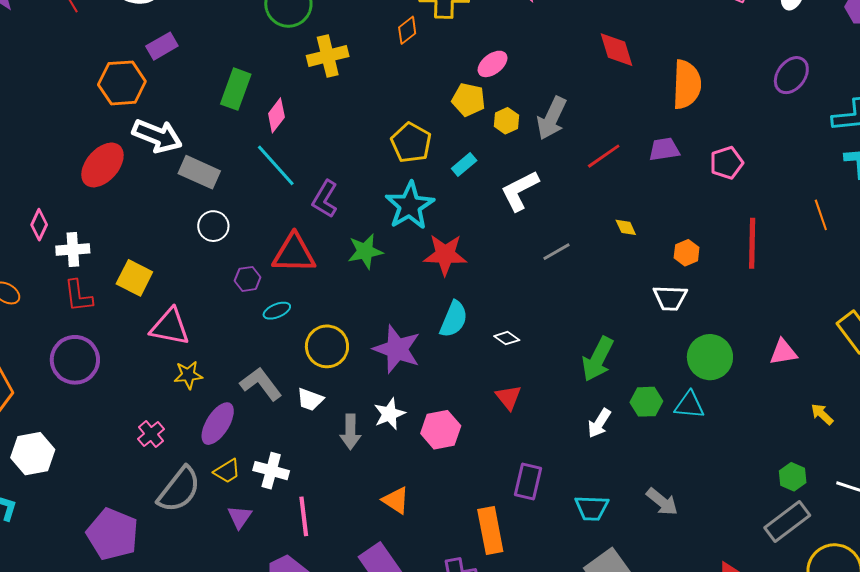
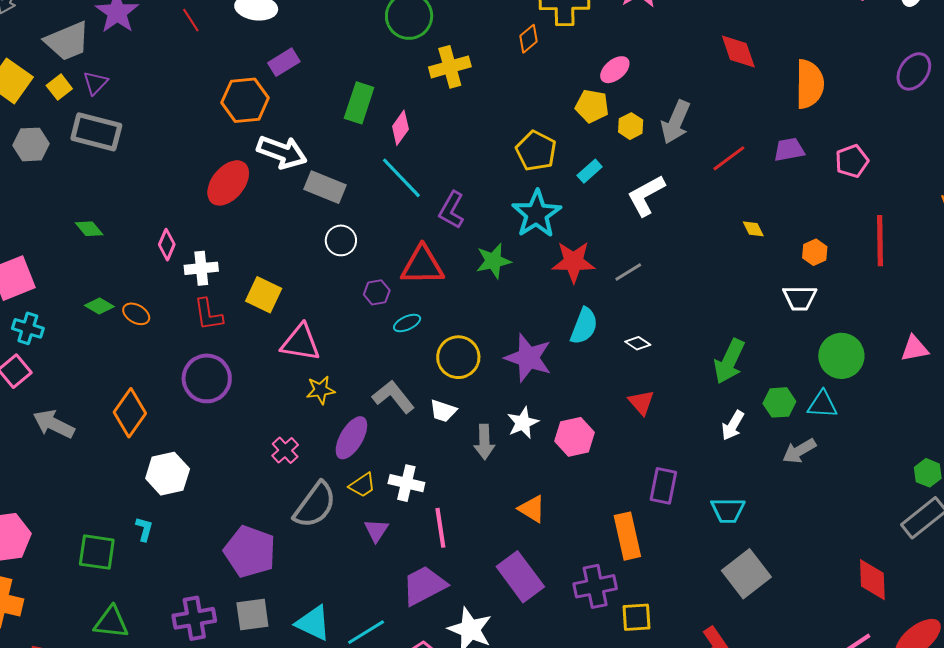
gray line: (556, 252) -> (628, 272), moved
gray arrow: (662, 502) -> (799, 451), moved, turned 112

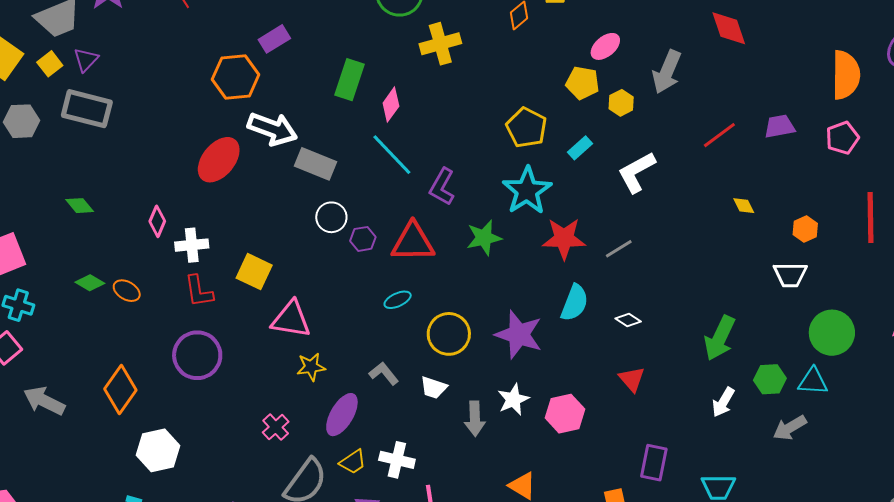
orange semicircle: (810, 84) -> (846, 75), moved
gray arrow: (676, 122) -> (667, 72), moved
purple hexagon: (377, 292) -> (363, 239), moved
gray L-shape: (393, 397) -> (384, 373), size x0.7

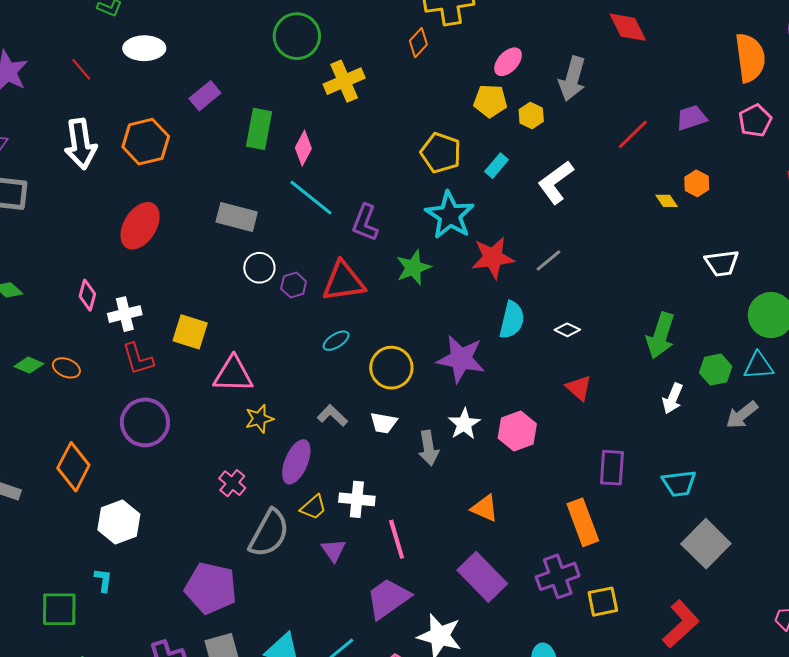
purple rectangle: (274, 39) -> (205, 96), moved
white arrow: (272, 129) -> (81, 144), moved, turned 69
orange hexagon: (805, 229) -> (697, 183), moved

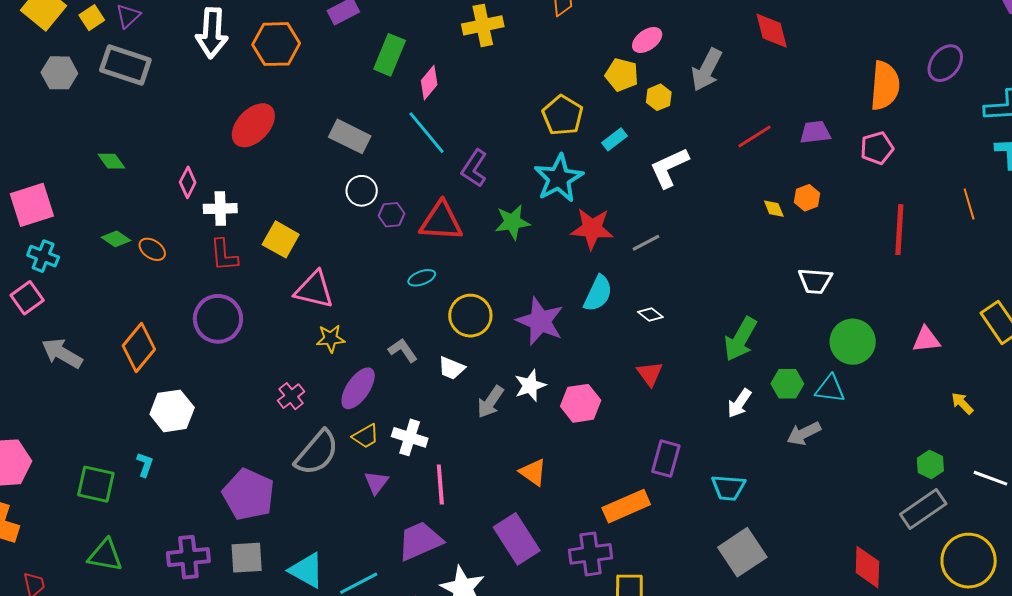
gray arrow: (429, 448) -> (490, 402), turned 32
orange rectangle: (583, 522) -> (626, 506), turned 75

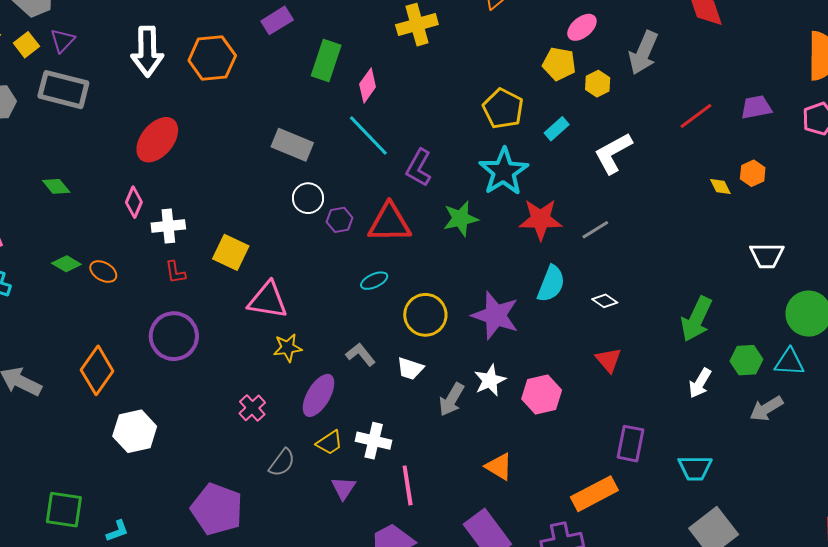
red ellipse: (253, 125) -> (157, 140), moved
red L-shape: (224, 255) -> (175, 272), size x0.7
gray semicircle: (317, 453) -> (282, 463), size x0.6
cyan L-shape: (145, 465) -> (117, 531), moved, turned 55

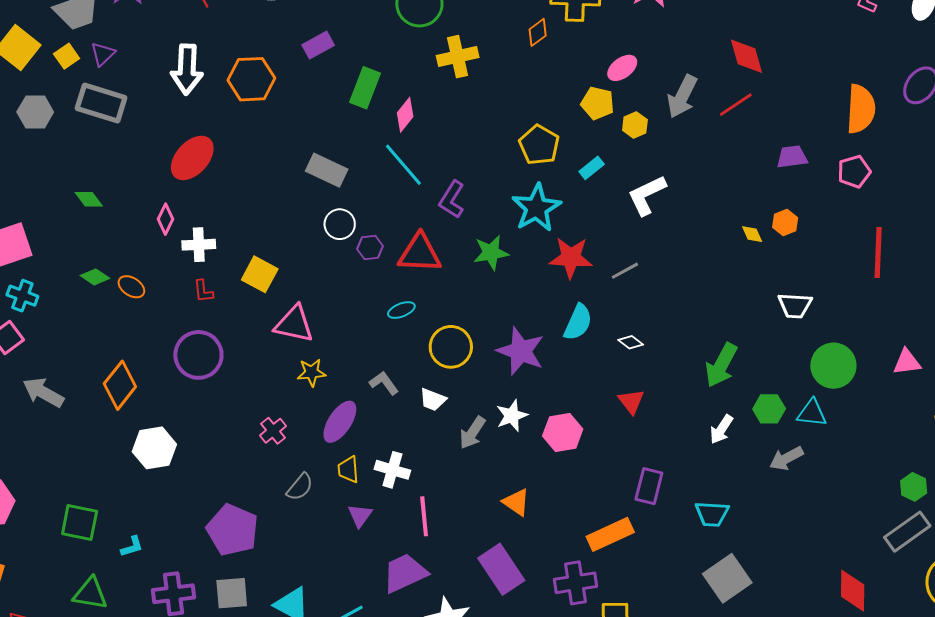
red line: (696, 116) -> (736, 105), moved
yellow trapezoid: (329, 443) -> (348, 470), turned 116

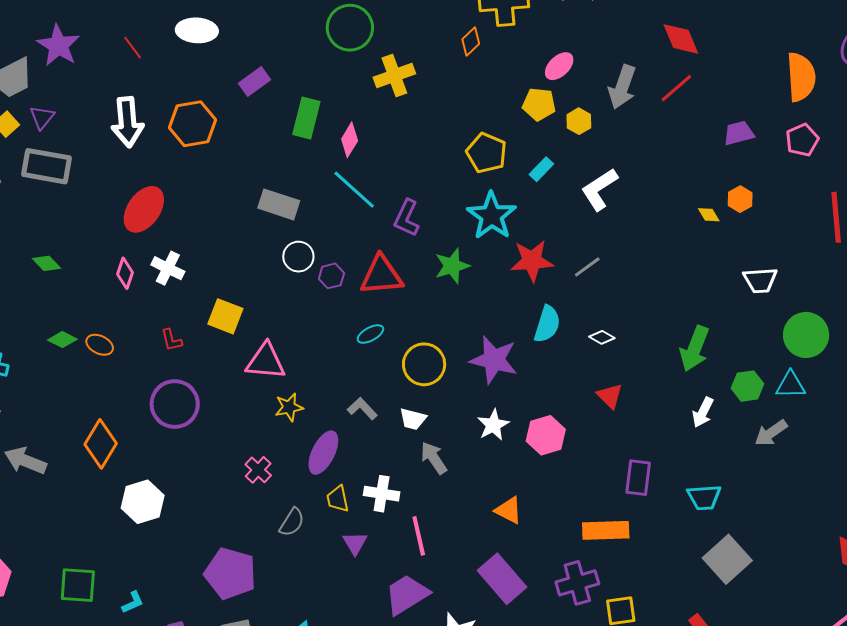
white cross: (199, 245) -> (168, 268), moved, turned 36
gray arrow: (472, 433) -> (434, 458), moved, turned 120
orange rectangle: (610, 534) -> (606, 530), turned 30

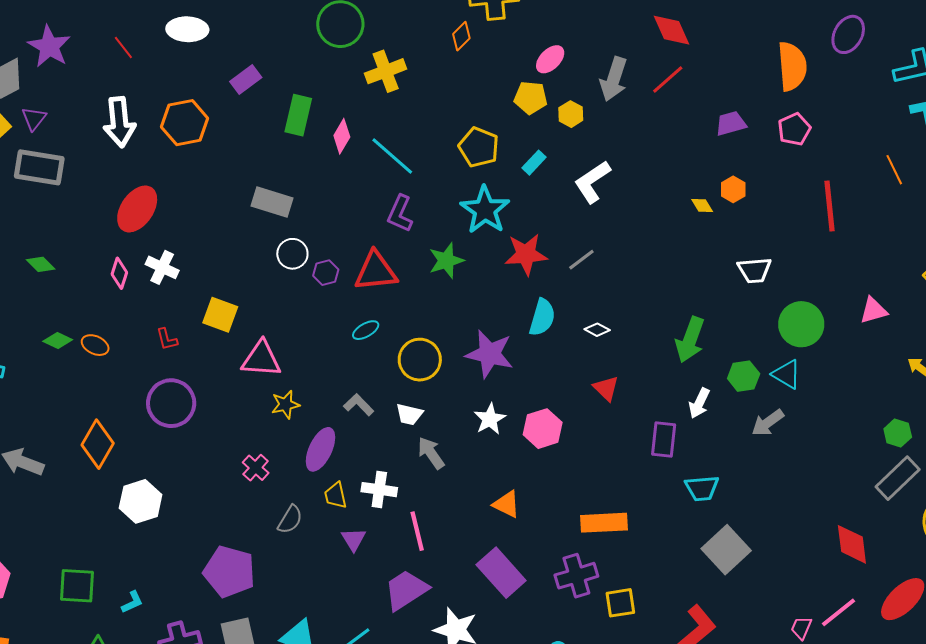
cyan line: (354, 190) -> (392, 156), moved
cyan triangle: (791, 385) -> (787, 374), turned 32
purple rectangle: (638, 478) -> (664, 440), moved

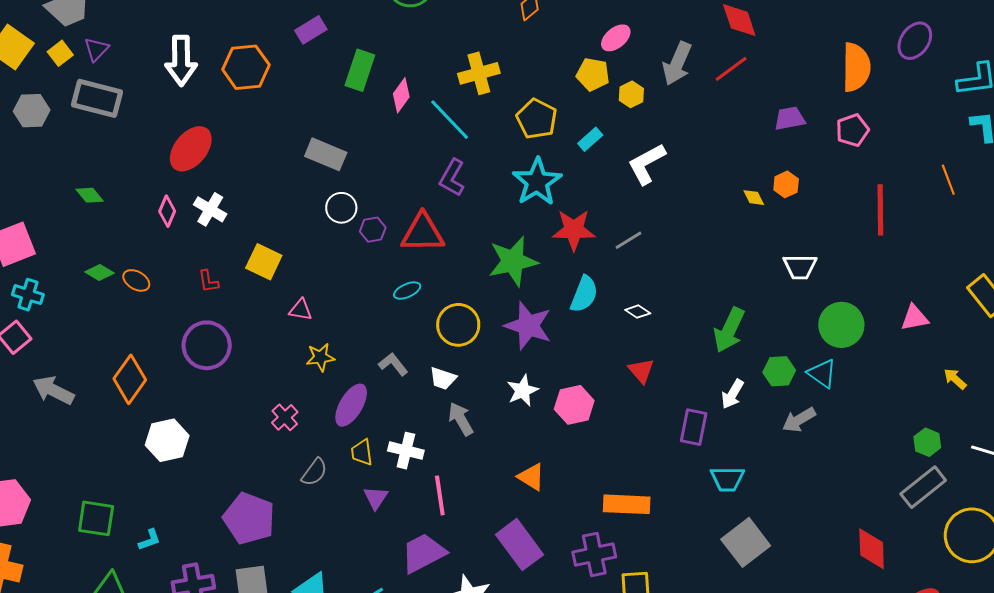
yellow cross: (386, 71) -> (479, 73), moved
green star: (446, 261) -> (513, 261), moved, size x1.4
pink triangle: (261, 359) -> (301, 310), size x0.6

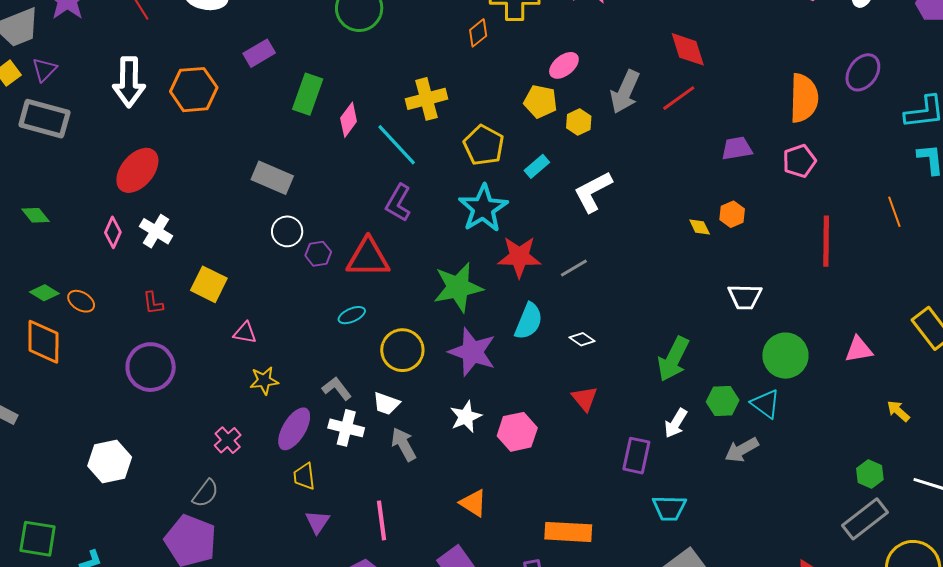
orange diamond: (130, 379) -> (43, 342), moved, turned -36
white cross: (406, 451) -> (346, 428), moved
gray semicircle: (314, 472) -> (205, 493), moved

